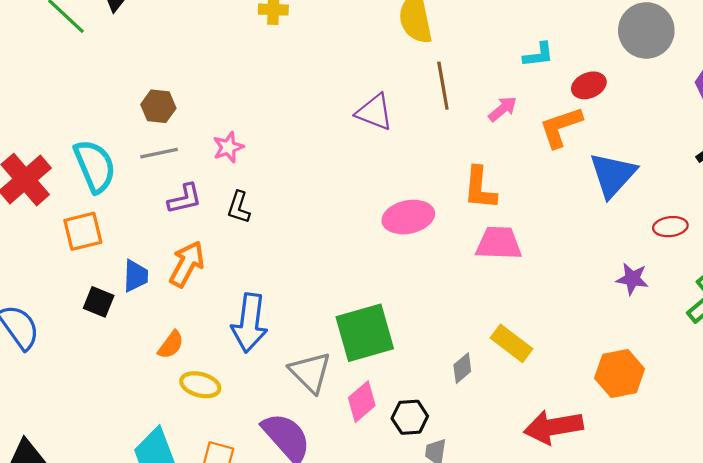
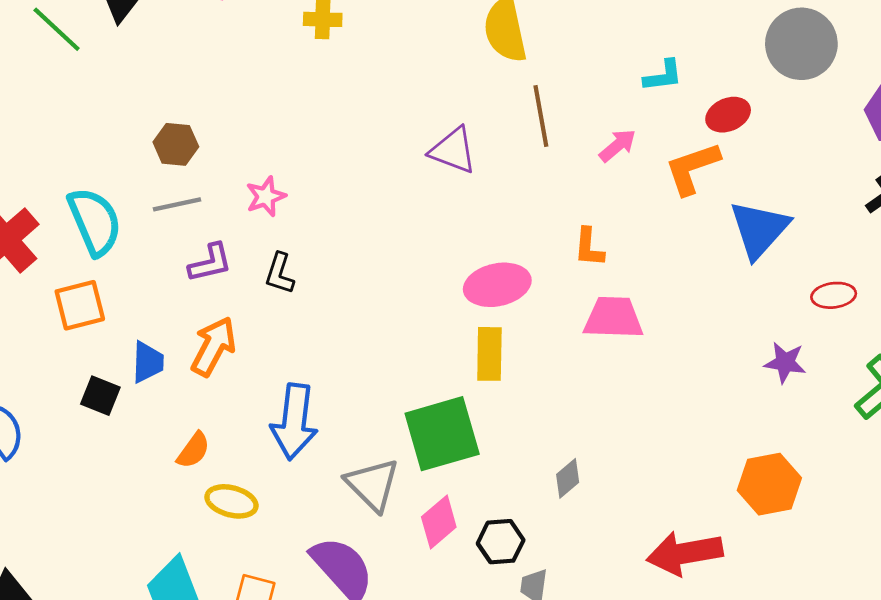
orange L-shape: (480, 188) -> (589, 247), size x0.7
yellow rectangle: (511, 343) -> (489, 354), moved, turned 54

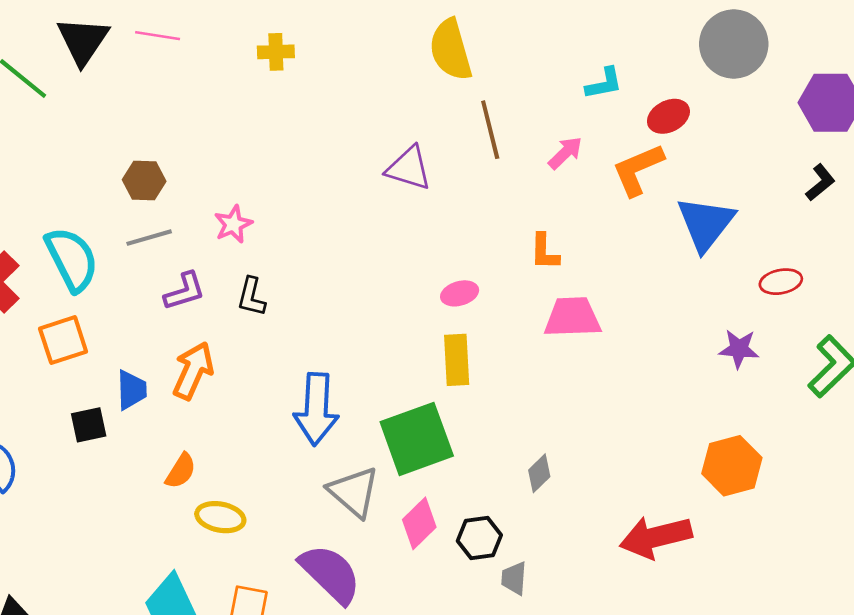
pink ellipse: (497, 285) -> (460, 293), size x0.6
black square: (100, 396) -> (89, 425), turned -30
blue arrow: (294, 422) -> (316, 409), moved

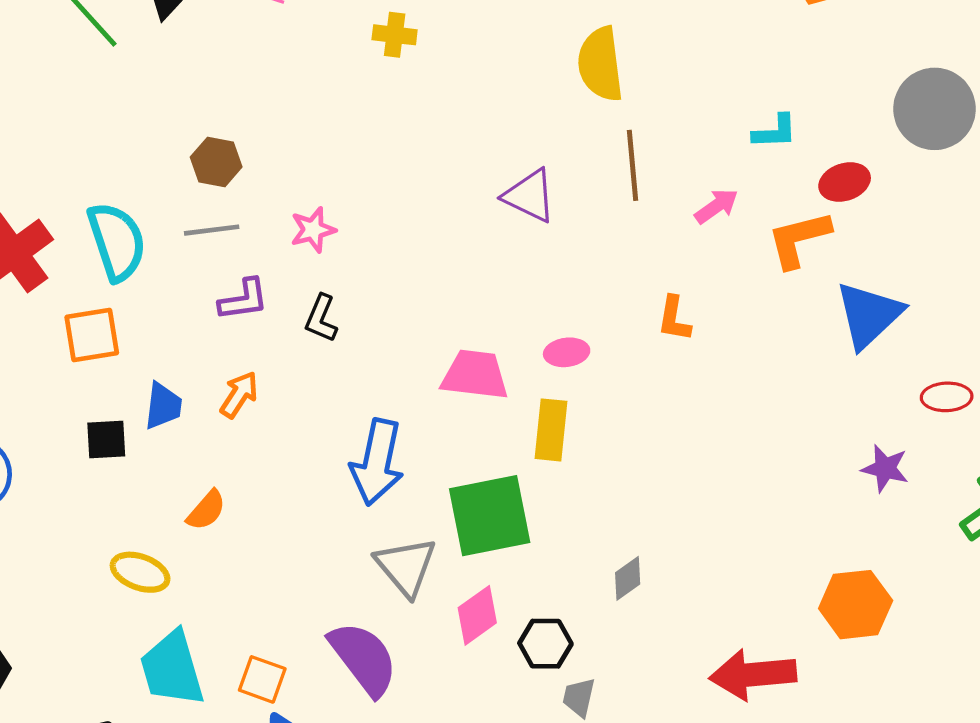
pink trapezoid: (572, 317) -> (475, 375), moved
orange arrow: (193, 371) -> (239, 395), size x0.7
yellow ellipse: (220, 517) -> (140, 572), moved

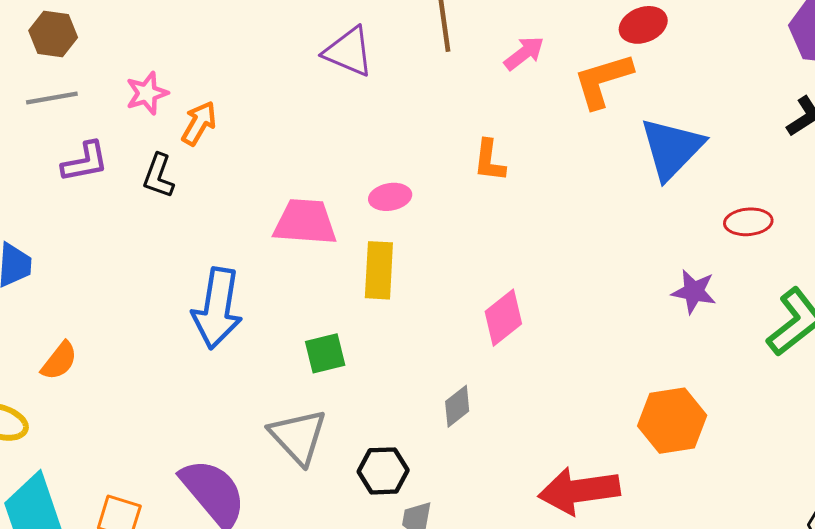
orange arrow: (239, 395) -> (199, 123), moved
green square: (490, 516) -> (325, 353), size x0.5
gray triangle: (406, 567) -> (298, 437), moved
pink diamond: (477, 615) -> (503, 318), moved

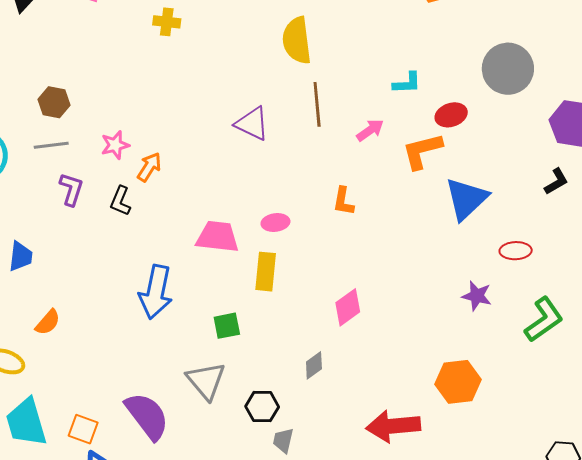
purple L-shape: (85, 162) -> (71, 189), turned -64

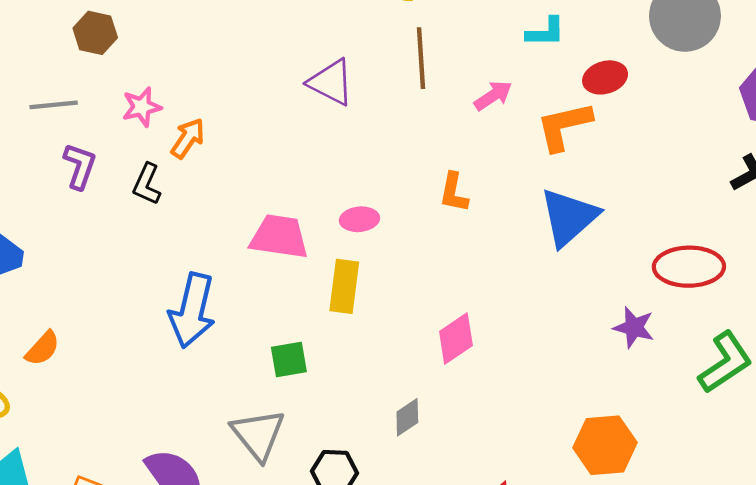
brown hexagon: (54, 102) -> (95, 33), moved
blue triangle: (466, 199) -> (569, 217), moved
red ellipse: (516, 251) -> (689, 267), size x1.6

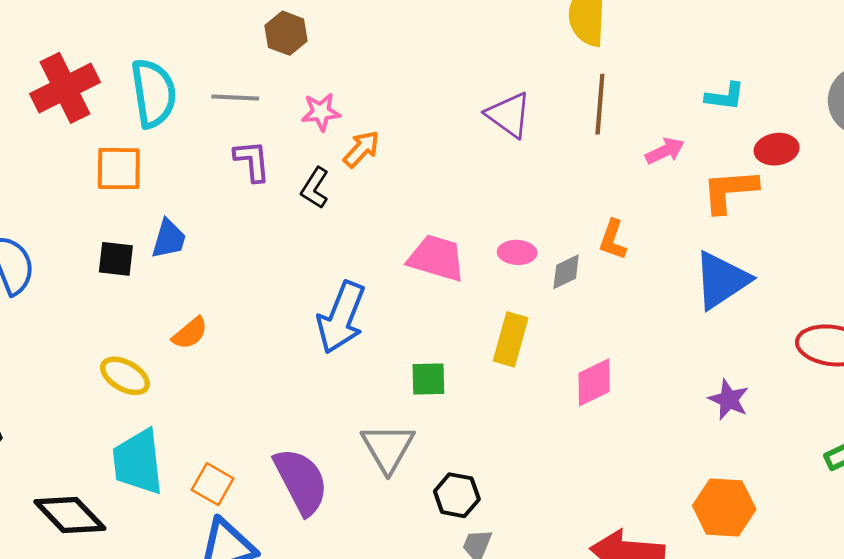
purple L-shape: (80, 166) -> (252, 161), turned -33
yellow rectangle: (344, 286) -> (511, 339), moved
purple star: (634, 327) -> (729, 400), moved
gray diamond: (407, 417) -> (566, 272), moved

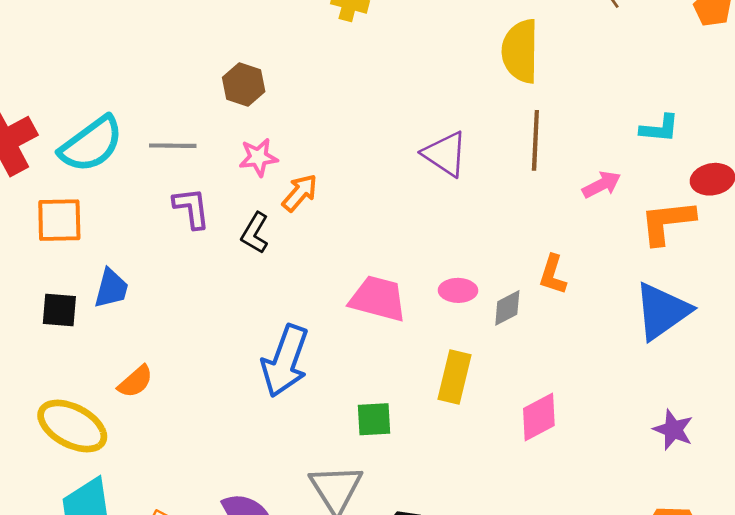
brown hexagon: (286, 33) -> (244, 85), moved
cyan semicircle: (154, 93) -> (91, 144), turned 64
yellow ellipse: (125, 376) -> (72, 426), size x1.4

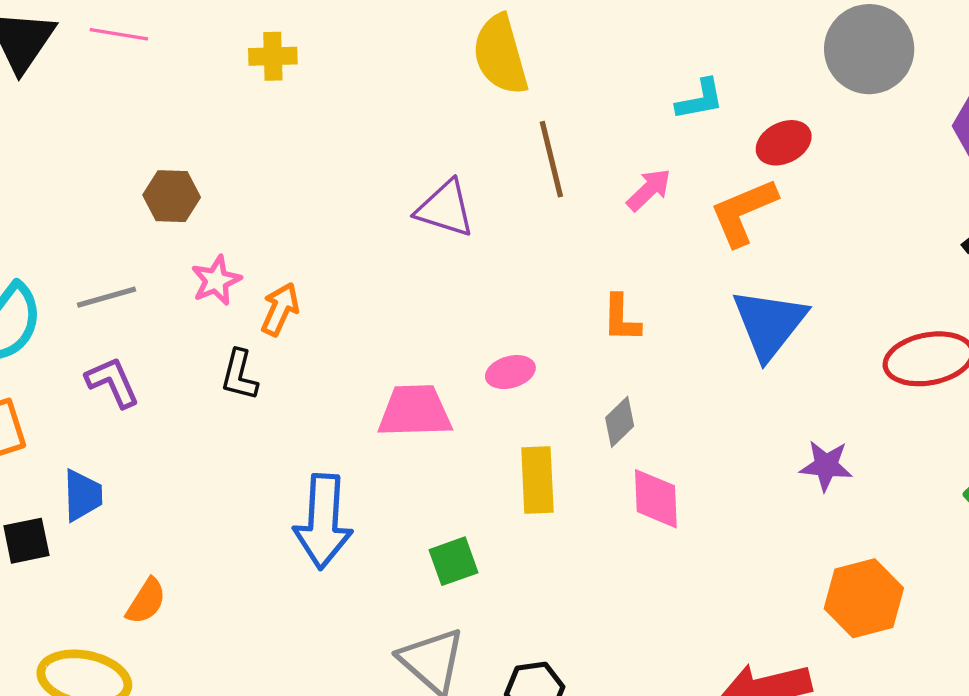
purple L-shape: (192, 208) -> (113, 382), moved
gray diamond: (507, 308) -> (620, 422), moved
pink diamond: (539, 417) -> (656, 499), turned -48

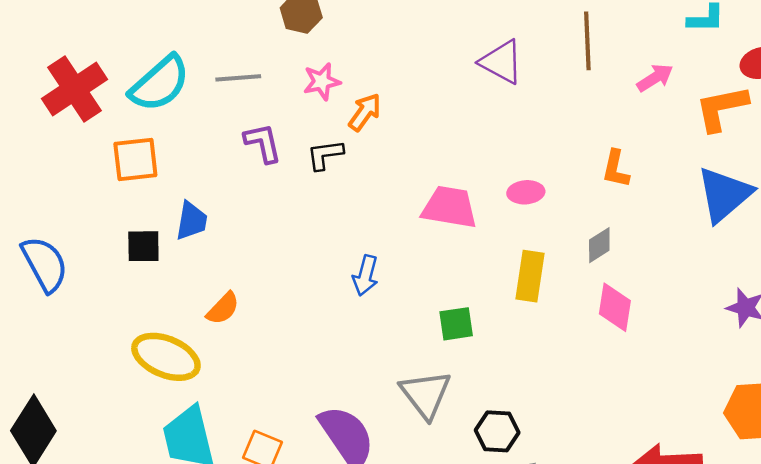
black L-shape: (239, 375) -> (325, 155), turned 57
purple L-shape: (113, 382) -> (263, 143), moved
blue arrow: (323, 522) -> (365, 275), size x0.6

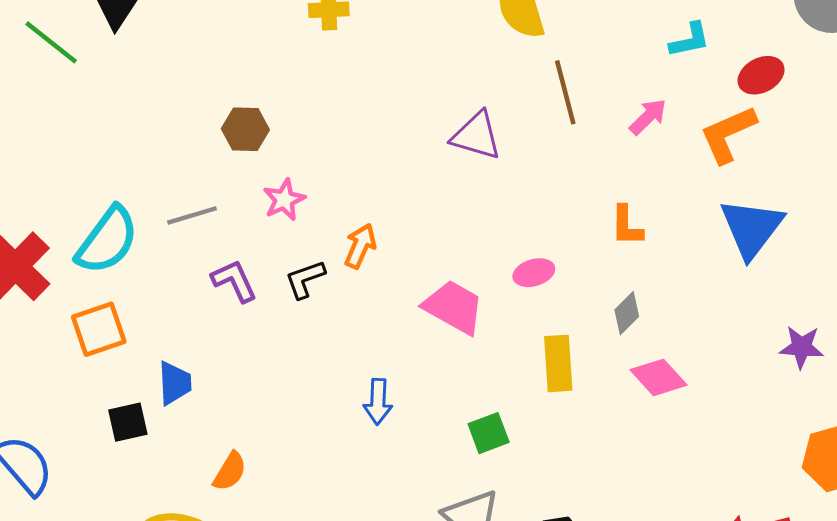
orange arrow: (365, 112) -> (360, 246), moved
pink trapezoid: (449, 207) -> (454, 307), turned 32
pink diamond: (615, 307) -> (658, 377), turned -39

